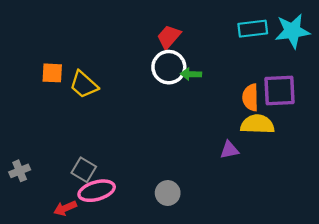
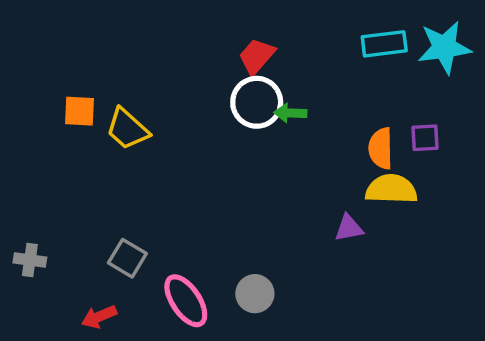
purple square: (280, 90) -> (425, 138), size x0.6
gray cross: (20, 171) -> (30, 260), turned 30
pink ellipse: (97, 191) -> (186, 301), moved, turned 72

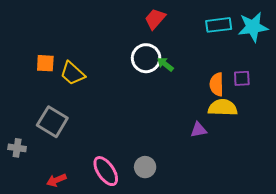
red trapezoid: (257, 56) -> (155, 19), moved
green arrow: (290, 113) -> (165, 64), turned 36
gray square: (127, 258) -> (52, 122), moved, size x1.4

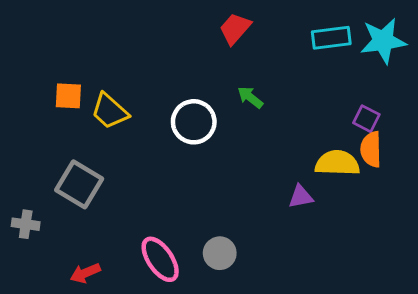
white circle: (146, 58) -> (194, 122), moved
purple square: (242, 78) -> (366, 119), turned 30
orange semicircle: (217, 84) -> (371, 149), moved

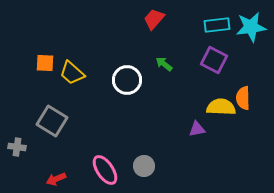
purple square: (366, 119) -> (214, 60), moved, size x1.5

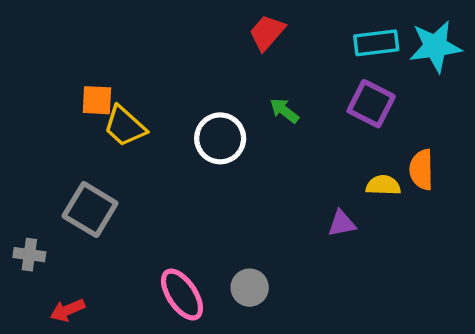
orange square: (45, 63) -> (97, 100), moved
yellow semicircle: (221, 107) -> (383, 185), size x0.7
red arrow: (56, 179) -> (67, 310), moved

